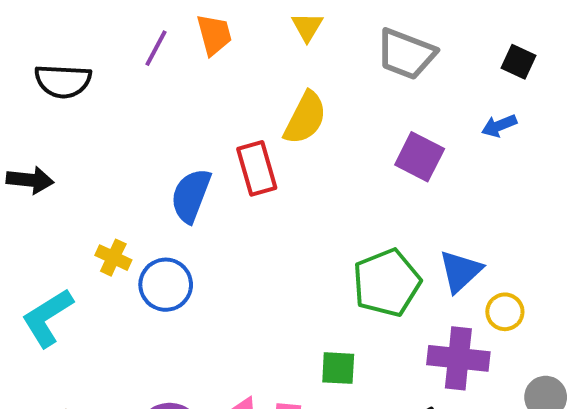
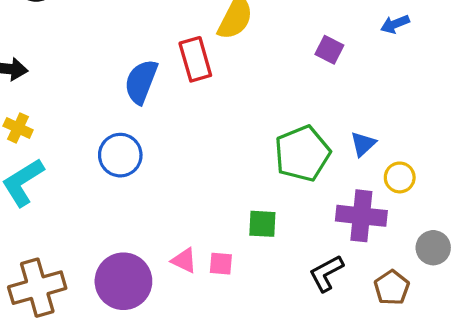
purple square: (420, 157) -> (329, 50), size x0.7
yellow cross: (113, 258) -> (18, 128), moved
blue triangle: (460, 271) -> (363, 144), size x0.7

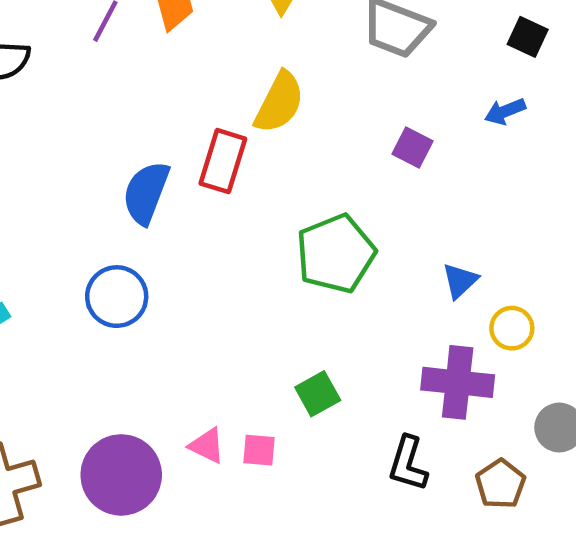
red rectangle: (195, 59) -> (223, 161), turned 33
green pentagon: (302, 154) -> (336, 254), moved
green square: (262, 224) -> (318, 394), turned -32
black L-shape: (326, 273) -> (408, 464), turned -45

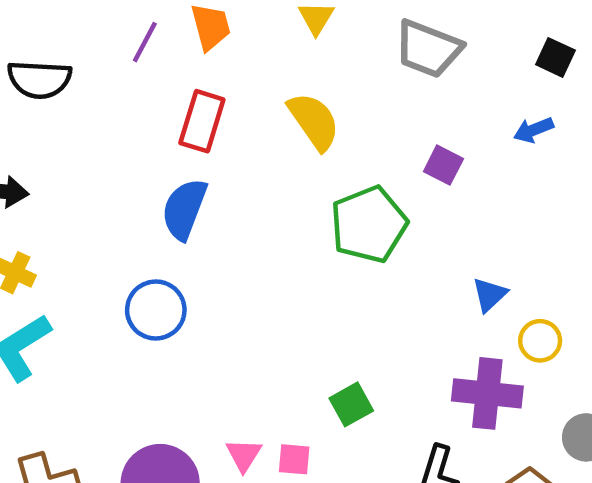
yellow semicircle: (279, 102) -> (314, 121), turned -62
red rectangle: (223, 161) -> (202, 121), moved
green pentagon: (336, 254) -> (369, 224), moved
pink triangle: (207, 446) -> (244, 455), turned 36

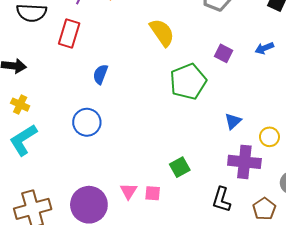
red rectangle: (202, 121) -> (69, 34), moved
blue arrow: (533, 130) -> (264, 48), moved
blue semicircle: (184, 209) -> (100, 74), size x0.7
blue triangle: (490, 295) -> (233, 121), moved

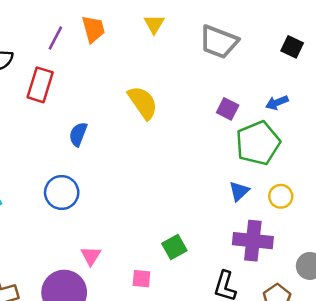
yellow semicircle: (162, 33) -> (143, 103), moved
green pentagon: (188, 82) -> (258, 143), moved
yellow circle: (269, 137) -> (281, 196), moved
pink triangle: (129, 191) -> (91, 256), moved

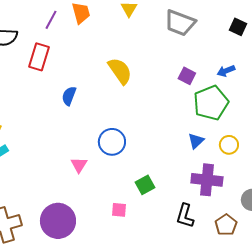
blue circle: (62, 192) -> (112, 142), moved
pink triangle: (91, 256) -> (79, 165), moved

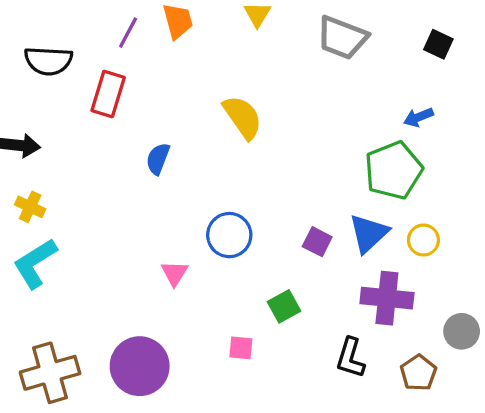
purple square: (187, 76) -> (317, 242), moved
blue triangle: (196, 141) -> (369, 233), size x1.5

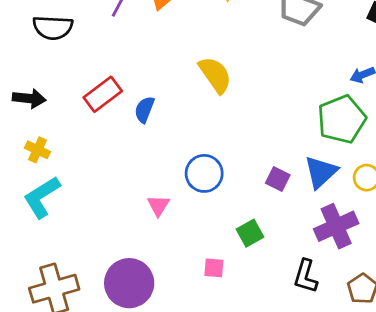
red rectangle: (108, 94) -> (103, 94), moved, turned 36
purple cross: (387, 298) -> (336, 226), turned -30

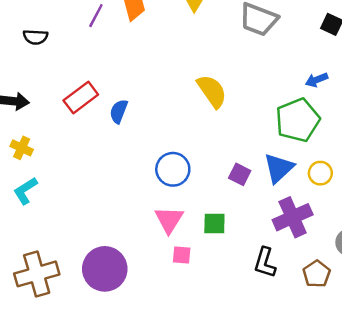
black semicircle: (53, 28) -> (35, 37), size x0.7
yellow semicircle: (215, 75) -> (212, 91), moved
cyan L-shape: (42, 197) -> (25, 191), size x0.7
pink triangle: (158, 205) -> (169, 220), moved, size x1.4
green square: (250, 233) -> (214, 224), turned 30

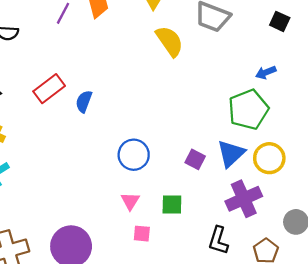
yellow semicircle: (212, 91) -> (170, 41), moved
yellow circle: (320, 173) -> (269, 158), size x1.4
pink triangle: (169, 220) -> (130, 201), size x0.7

